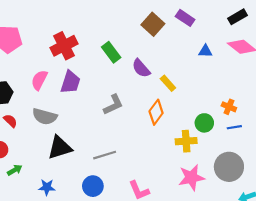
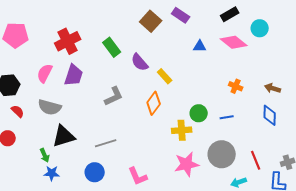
orange cross: (229, 107) -> (236, 86), moved
green arrow: (15, 170) -> (45, 155), moved, turned 96

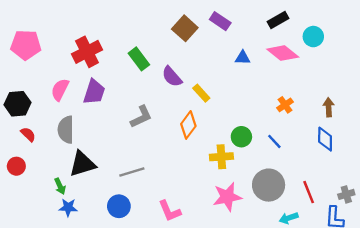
orange cross: (236, 86) -> (285, 105), turned 32
brown arrow: (273, 88) -> (329, 107), turned 70
gray semicircle: (50, 107) -> (66, 130), turned 75
blue line: (227, 117) -> (274, 141), turned 56

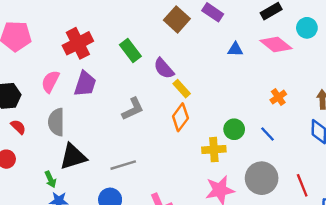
yellow rectangle: (201, 93) -> (182, 89), moved

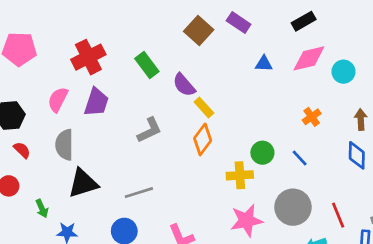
cyan circle: (307, 28) -> (343, 72), moved
pink diamond: (276, 45) -> (309, 58), turned -52
green arrow: (50, 179) -> (42, 208), moved

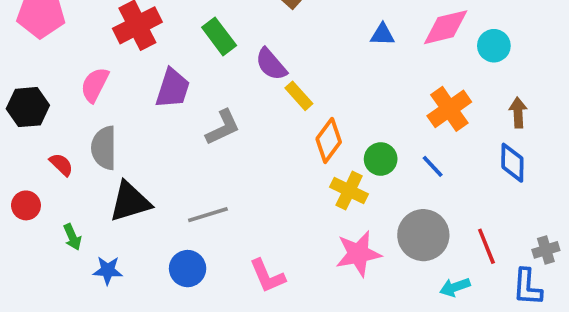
purple trapezoid: (96, 102) -> (173, 88), moved
orange cross: (312, 117) -> (449, 109), size x1.6
orange diamond: (203, 139) -> (329, 140), moved
red semicircle: (22, 150) -> (61, 165), moved
yellow cross: (240, 175) -> (349, 191), turned 30

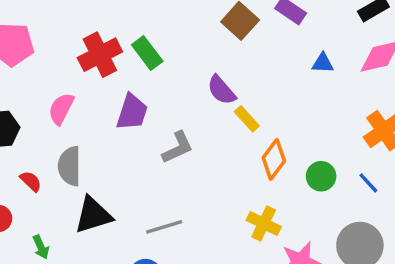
green rectangle: (219, 36) -> (147, 53), moved
yellow cross: (349, 191) -> (264, 223), moved

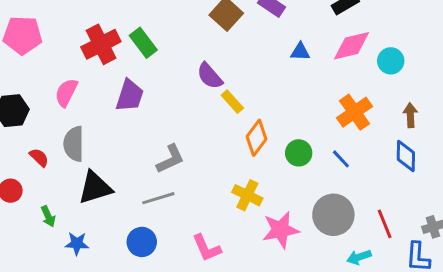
gray L-shape: (178, 148) -> (170, 159), moved

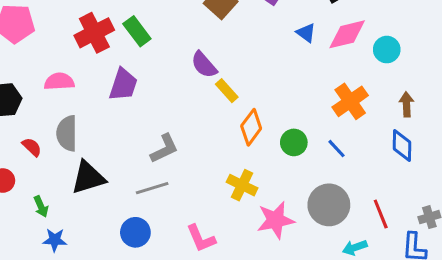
blue triangle: (300, 52) -> (306, 33), moved, turned 35
pink semicircle: (66, 93) -> (59, 82), turned 60
blue star: (77, 243) -> (55, 240), moved

